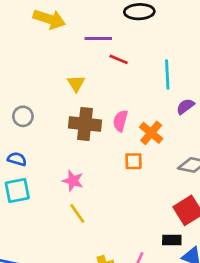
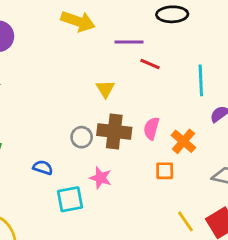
gray circle: (23, 116) -> (82, 137), moved
pink star: (73, 181) -> (101, 178), moved
cyan square: (17, 191) -> (70, 199), moved
yellow line: (77, 213) -> (186, 221), moved

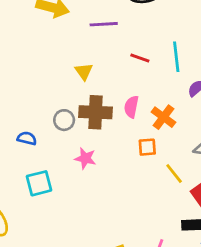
red line: (150, 64) -> (140, 58), moved
blue semicircle: (43, 168) -> (27, 138), moved
cyan square: (70, 199) -> (39, 183), moved
yellow line: (186, 221) -> (174, 174), moved

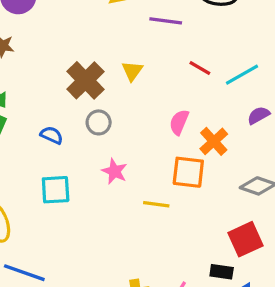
cyan line: (176, 57) -> (242, 75), turned 56
brown cross: (95, 112) -> (85, 80), moved, turned 32
orange square: (147, 147) -> (188, 172), size x1.5
yellow line: (174, 174) -> (156, 204), moved, turned -55

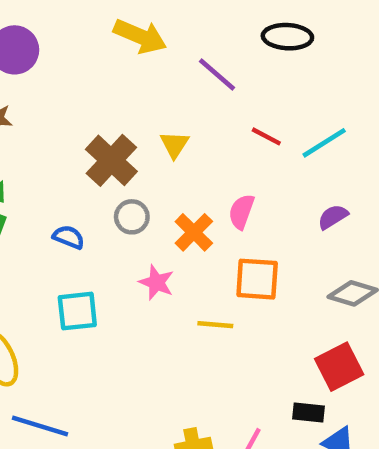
purple line: (166, 21) -> (217, 75), turned 36
purple semicircle: (259, 115) -> (333, 217), moved
orange cross: (214, 141) -> (194, 232), moved

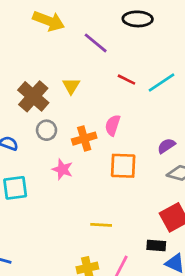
purple semicircle: (333, 217) -> (166, 146), moved
orange cross: (194, 232) -> (84, 139), turned 30
yellow line: (215, 325) -> (101, 225), moved

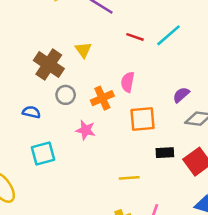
black rectangle: (156, 245) -> (165, 153), moved

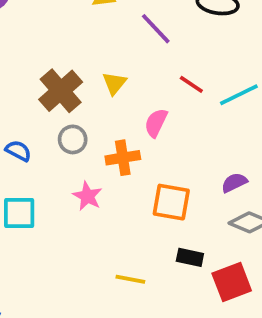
pink semicircle: (128, 82) -> (156, 123), moved

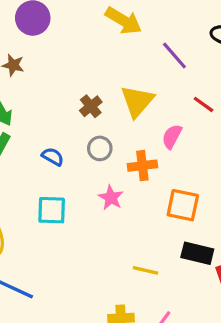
yellow triangle: (114, 83) -> (137, 101), size x1.6
brown cross: (61, 91) -> (91, 106), size x0.6
black rectangle: (190, 257) -> (197, 253), size x1.4

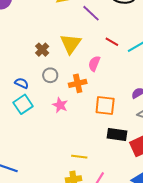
cyan square: (52, 210) -> (23, 104), moved, turned -30
yellow line: (145, 270) -> (79, 157), moved

